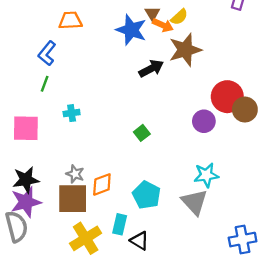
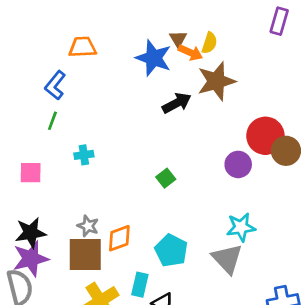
yellow semicircle: (179, 17) -> (209, 43), turned -30
pink square: (26, 128) -> (31, 173), size x0.7

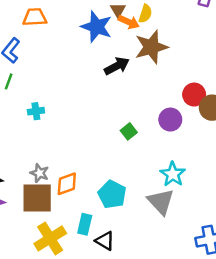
red circle: (265, 136) -> (194, 95), size x0.7
green square: (166, 178) -> (129, 131), moved
cyan star: (241, 227) -> (173, 174), turned -30

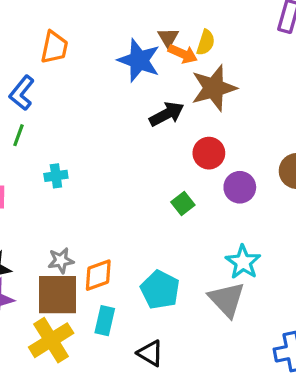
orange trapezoid: (35, 17) -> (54, 47), turned 105
red circle: (194, 95) -> (209, 153), moved
gray star: (39, 173) -> (61, 260), turned -30
cyan rectangle: (85, 224) -> (105, 321), moved
yellow cross: (50, 238) -> (51, 340), moved

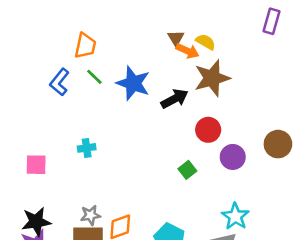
yellow semicircle: (206, 42) -> (206, 42), turned -78
blue star: (139, 60) -> (133, 83), moved
green line: (19, 135) -> (94, 77), moved, turned -66

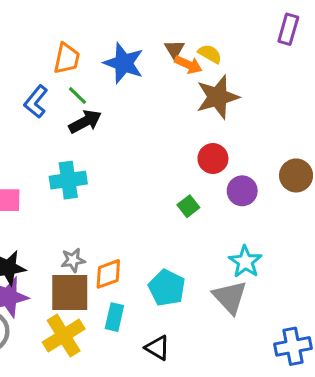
blue star: (133, 83) -> (124, 63), moved
black arrow: (175, 99) -> (85, 122), moved
cyan cross: (87, 148) -> (68, 180), size x1.6

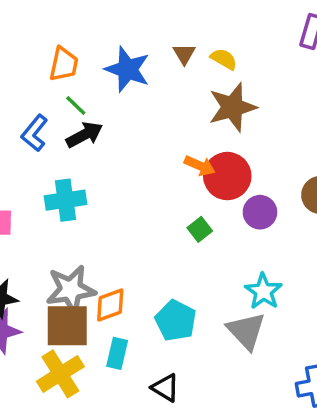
orange arrow: (188, 65) -> (200, 166), moved
blue L-shape: (36, 102) -> (35, 133), moved
red circle: (213, 159) -> (227, 176), size x1.4
gray star: (73, 260) -> (71, 290), size x1.8

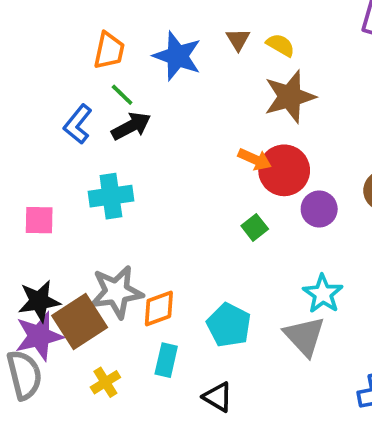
brown square: (67, 326) -> (80, 321), moved, turned -33
yellow cross: (60, 374) -> (105, 382), size x0.6

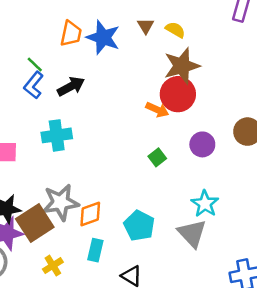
orange trapezoid: (109, 51) -> (71, 34), moved
green line: (122, 95) -> (35, 65), moved
red circle: (284, 170) -> (178, 94), moved

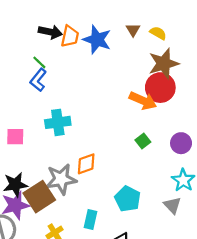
black arrow: (71, 86) -> (50, 32), moved, turned 40
orange arrow: (157, 110) -> (143, 101), size x1.4
purple circle: (202, 144) -> (181, 143), moved
orange diamond: (90, 214) -> (86, 164), moved
gray triangle: (192, 233) -> (172, 205), size x0.7

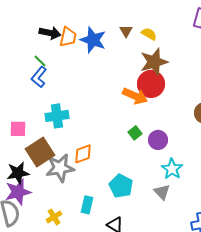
purple circle: (181, 143) -> (158, 140), moved
brown square: (39, 197) -> (40, 152), moved

